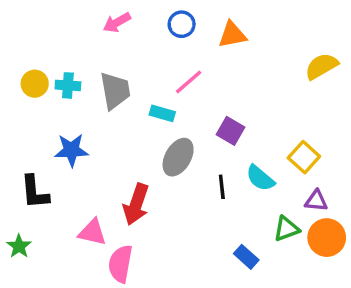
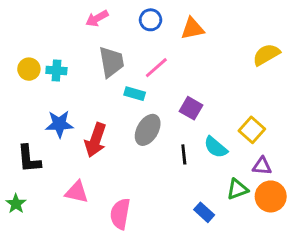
gray trapezoid: (115, 91) -> (111, 62), moved
red arrow: (136, 204) -> (96, 140), moved
pink semicircle: (120, 264) -> (120, 214), moved

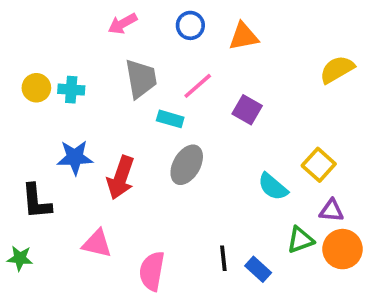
purple square: (191, 108) -> (247, 110), moved
black line: (184, 154) -> (223, 258), moved
green star: (16, 204) -> (20, 258), turned -30

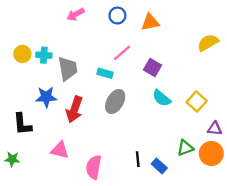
gray trapezoid: (141, 79) -> (68, 69), moved
cyan semicircle: (273, 187) -> (162, 98), moved
purple triangle: (332, 211) -> (215, 129), moved

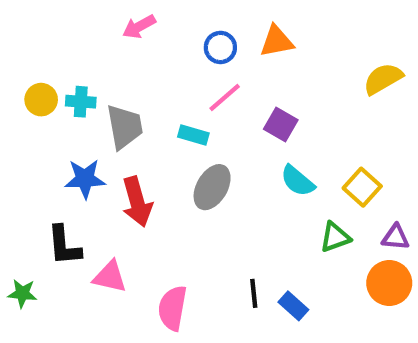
blue circle: (117, 16) -> (220, 47), moved
red arrow: (74, 109) -> (137, 202), turned -35
black L-shape: (22, 124) -> (64, 245), moved
green triangle: (185, 148) -> (335, 237), moved

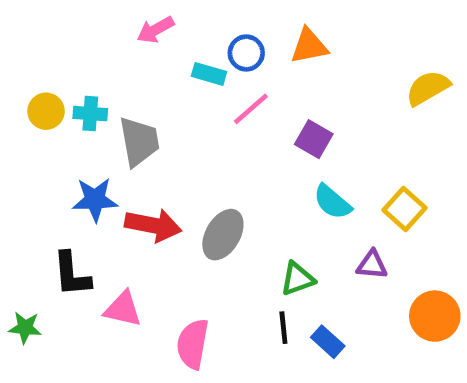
cyan rectangle: (193, 135) -> (209, 74), moved
gray ellipse: (212, 187) -> (223, 235), moved
red arrow: (137, 202) -> (153, 225), turned -63
green triangle: (335, 237) -> (297, 279), moved
purple triangle: (396, 237) -> (372, 265), moved

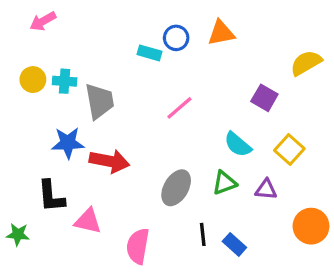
pink arrow: (155, 30) -> (43, 21), moved
pink line: (251, 109) -> (179, 108), moved
purple square: (314, 139) -> (264, 98), moved
gray ellipse: (223, 235) -> (176, 188), moved
green triangle: (297, 279) -> (224, 183), moved

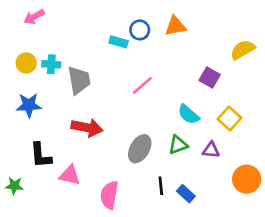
blue star: (68, 143) -> (29, 105), moved

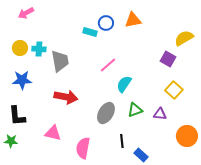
purple square: (210, 77) -> (168, 59), moved
cyan semicircle: (189, 114) -> (124, 84), moved, turned 84
black L-shape: (41, 155) -> (17, 116), moved
blue rectangle: (186, 194) -> (141, 155), moved

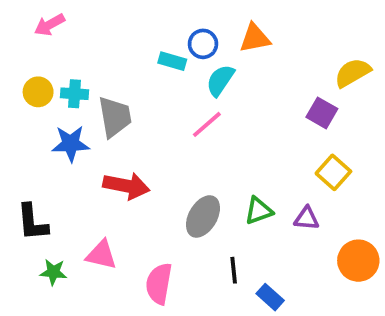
blue star: (22, 80) -> (71, 144), moved
cyan semicircle: (124, 84) -> (220, 80), moved
green star: (11, 141) -> (53, 272), moved

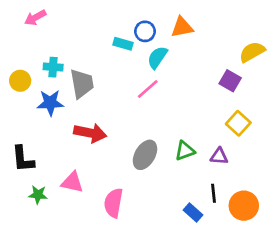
yellow circle: (38, 92) -> (20, 81), moved
orange circle: (358, 261) -> (244, 206), moved
black line: (234, 270) -> (214, 193), moved

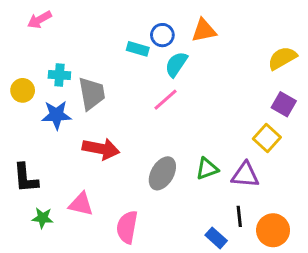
purple square: (230, 81) -> (284, 104), moved
purple triangle: (219, 156) -> (245, 175), size x1.4

